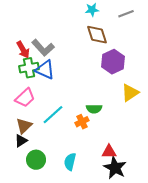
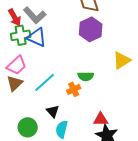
purple hexagon: (113, 62) -> (91, 29), moved
brown triangle: (24, 126) -> (15, 83), moved
black triangle: (21, 141) -> (53, 111), moved, turned -40

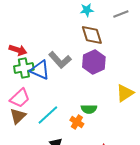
gray L-shape: (35, 15) -> (60, 60), moved
red arrow: (15, 17) -> (18, 50), turned -42
orange cross: (74, 89) -> (77, 122), turned -32

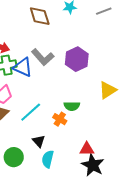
brown diamond: (92, 35) -> (40, 16), moved

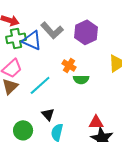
orange cross: (60, 119) -> (69, 65), moved

